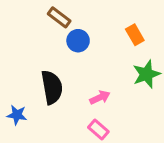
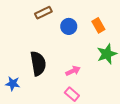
brown rectangle: (59, 17) -> (43, 13), turned -63
blue circle: (78, 41) -> (69, 26), moved

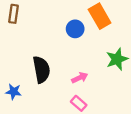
brown rectangle: (43, 13) -> (14, 14), moved, turned -56
orange rectangle: (98, 25) -> (100, 16), moved, size x1.5

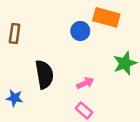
brown rectangle: (14, 14) -> (15, 33), moved
orange rectangle: (100, 16) -> (106, 17), turned -45

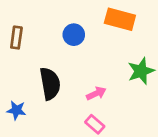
blue circle: (80, 31) -> (74, 35), moved

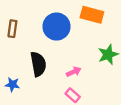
blue circle: (74, 35) -> (57, 27), size x1.6

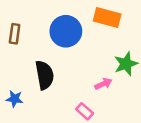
pink arrow: (74, 72) -> (103, 84), moved

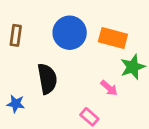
orange rectangle: (107, 17) -> (113, 38), moved
pink arrow: (103, 84) -> (109, 88), turned 66

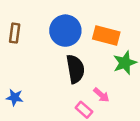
black semicircle: (47, 79) -> (75, 69), moved
pink arrow: (109, 88) -> (101, 95), moved

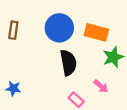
pink arrow: (101, 95) -> (101, 86), moved

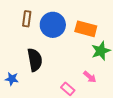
brown rectangle: (13, 30) -> (27, 19), moved
black semicircle: (68, 63) -> (35, 60), moved

